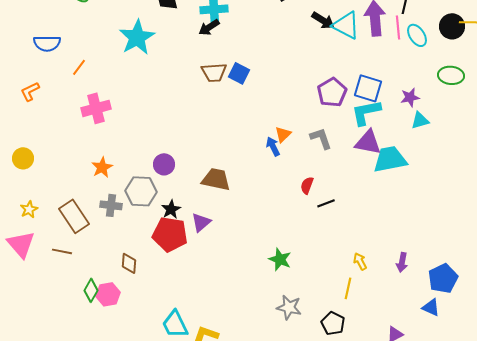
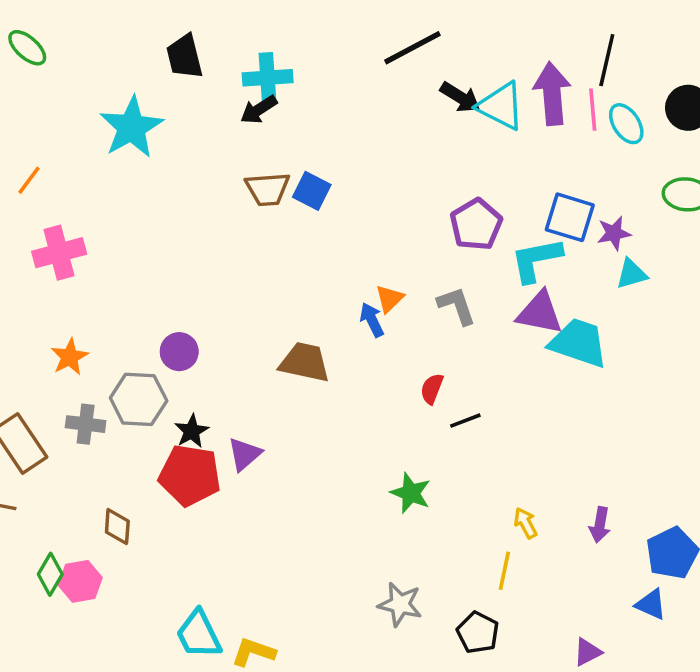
blue square: (368, 88) -> (570, 217), moved
cyan trapezoid: (390, 159) -> (579, 343), turned 30
brown trapezoid: (216, 179) -> (305, 362), moved
green star: (280, 259) -> (411, 493), moved

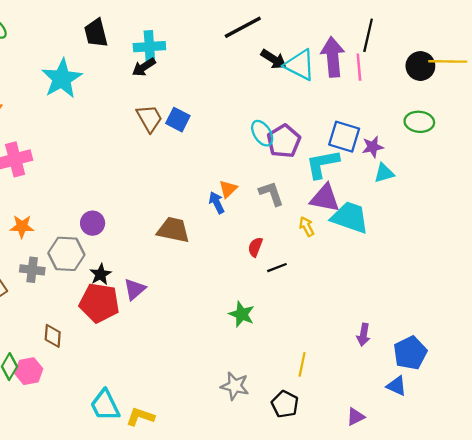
cyan ellipse: (626, 124) -> (262, 133), moved
brown trapezoid: (268, 189) -> (149, 118), turned -116
orange star: (70, 357) -> (22, 227), turned 30
yellow arrow: (526, 523) -> (307, 227), moved

